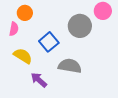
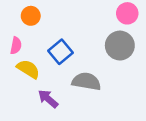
gray circle: (80, 26) -> (120, 46), moved
pink semicircle: (14, 29) -> (16, 46), moved

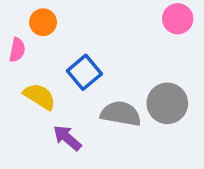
pink semicircle: (16, 46) -> (17, 50), moved
gray circle: (120, 46) -> (167, 103), moved

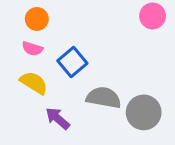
pink semicircle: (17, 50) -> (32, 49), moved, turned 96
gray circle: (167, 103) -> (144, 112), moved

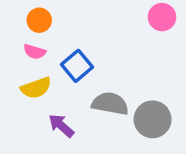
yellow semicircle: (34, 83) -> (36, 88), turned 128

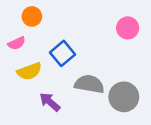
pink circle: (162, 17) -> (128, 28), moved
pink semicircle: (35, 52) -> (17, 43), moved, turned -42

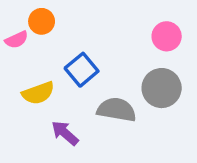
pink semicircle: (17, 43) -> (17, 40), moved
gray circle: (124, 97) -> (162, 88), moved

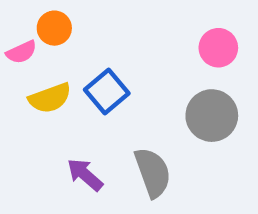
yellow semicircle: (38, 93) -> (50, 98), moved
gray semicircle: (117, 110) -> (153, 172), moved, turned 60

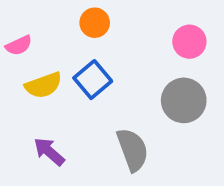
orange circle: (54, 28) -> (95, 23), moved
purple arrow: (85, 175) -> (49, 152), moved

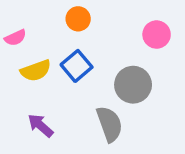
gray circle: (184, 100) -> (133, 85), moved

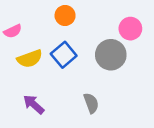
gray circle: (133, 85) -> (111, 55), moved
gray semicircle: (110, 124) -> (91, 103), size x0.7

